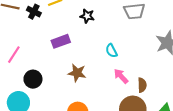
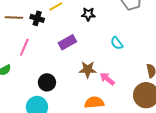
pink line: (14, 55) -> (24, 47), moved
pink arrow: (121, 76) -> (107, 79), moved

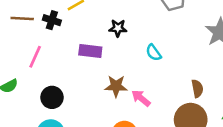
black star: (88, 14) -> (118, 28), moved
purple rectangle: (67, 42) -> (90, 51), turned 36
black circle: (47, 82) -> (52, 97), moved

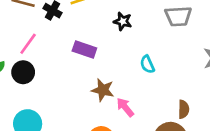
black star: (118, 28) -> (123, 21), moved
black circle: (52, 97) -> (23, 72), moved

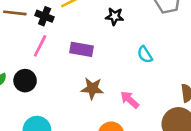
pink line: (28, 44) -> (40, 46), moved
brown star: (103, 90) -> (92, 89), moved

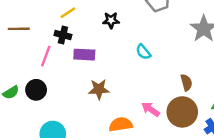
black cross: (45, 16) -> (63, 35), moved
pink arrow: (130, 100) -> (151, 109), moved

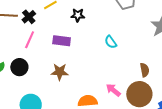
black star: (111, 20) -> (78, 15), moved
black cross: (63, 35) -> (29, 17), moved, turned 32
brown star: (99, 89) -> (60, 72), moved

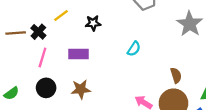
cyan semicircle: (111, 42) -> (134, 49), turned -104
black circle: (19, 67) -> (46, 88), moved

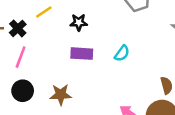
purple rectangle: (79, 54) -> (82, 54), moved

